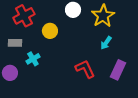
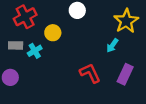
yellow star: (103, 16) -> (126, 21), moved
cyan cross: (33, 59) -> (35, 51), moved

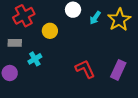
cyan arrow: (112, 45) -> (95, 18), moved
cyan cross: (35, 51) -> (35, 59), moved

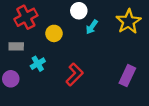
cyan arrow: (95, 18) -> (92, 27), moved
red L-shape: (85, 69) -> (74, 74), moved, turned 70

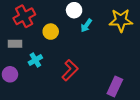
yellow star: (129, 22) -> (121, 20), turned 30
purple rectangle: (127, 76) -> (115, 87), moved

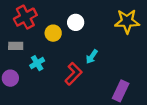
white circle: (74, 10) -> (76, 22), moved
cyan arrow: (86, 25) -> (92, 57), moved

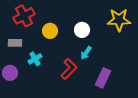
white circle: (76, 22) -> (82, 30), moved
purple rectangle: (121, 91) -> (103, 78), moved

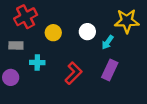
cyan arrow: (86, 53) -> (108, 42), moved
cyan cross: (35, 59) -> (37, 63), turned 32
purple rectangle: (103, 78) -> (110, 70), moved

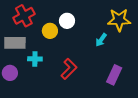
white circle: (87, 32) -> (67, 21), moved
gray rectangle: (16, 45) -> (15, 43), size x1.5
purple rectangle: (110, 70) -> (114, 75), moved

